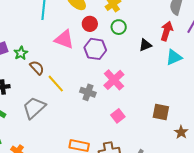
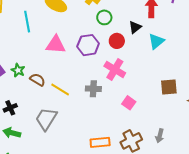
red circle: (90, 24) -> (117, 41), moved
cyan triangle: (174, 57) -> (156, 41), moved

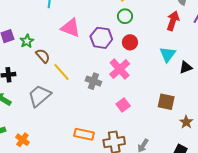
black triangle: (135, 27) -> (186, 67), moved
cyan triangle: (156, 41) -> (168, 54), turned -30

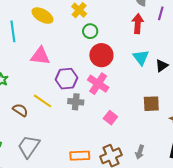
purple hexagon: (101, 38) -> (67, 79), moved
red circle: (130, 42) -> (101, 55), size x1.5
brown semicircle: (43, 56) -> (20, 110), moved
gray trapezoid: (39, 96) -> (29, 146), moved

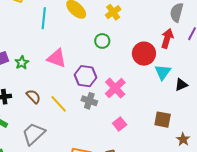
green circle: (90, 31) -> (102, 41), moved
red circle: (101, 55) -> (144, 54), moved
pink triangle: (40, 56) -> (57, 58), moved
yellow line: (43, 101) -> (59, 104), moved

